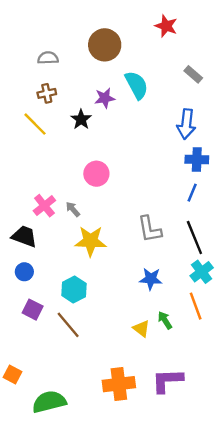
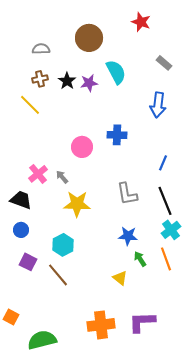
black star: (81, 119) -> (67, 81), moved
blue cross: (197, 160) -> (117, 135), moved
green arrow: (165, 320) -> (140, 259), moved

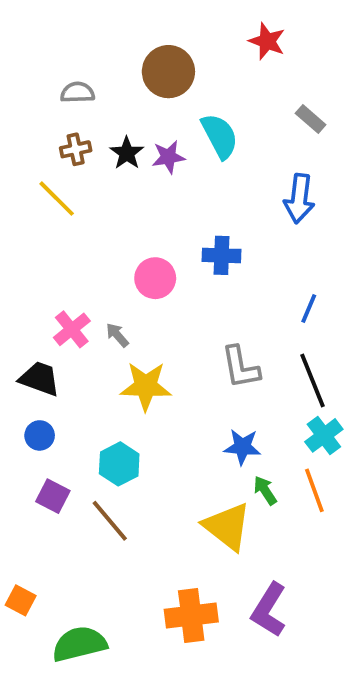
yellow triangle: (120, 278) -> (227, 526), size x1.8
purple L-shape: (142, 322) -> (269, 610), turned -56

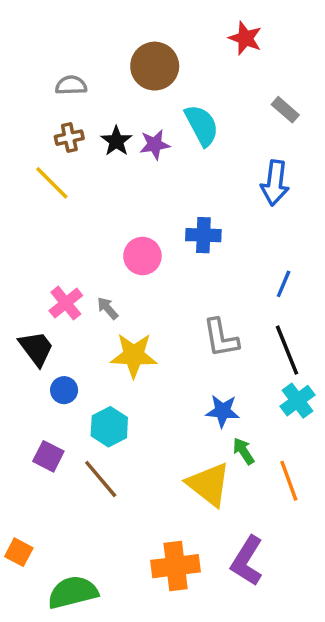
black trapezoid: (40, 379) -> (36, 348), turned 33
blue circle: (40, 435) -> (64, 390), moved
orange line: (314, 490) -> (289, 481), moved

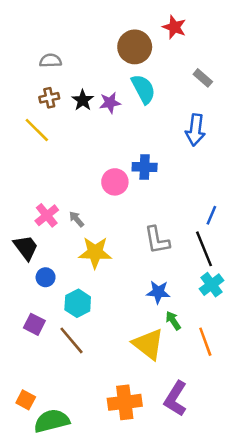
brown circle: (155, 66) -> (135, 47), moved
pink circle: (142, 256) -> (115, 182), moved
blue line: (284, 284) -> (211, 215), moved
orange square: (19, 552) -> (26, 400), moved

